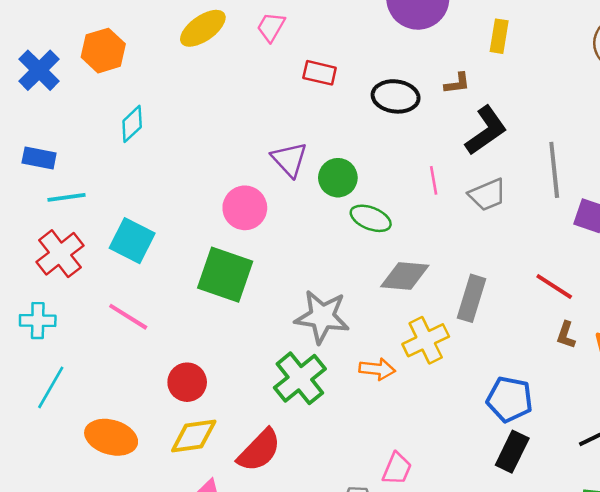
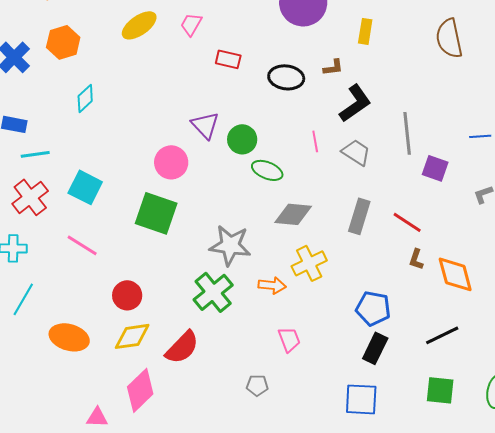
gray trapezoid: (487, 195) -> (356, 152), turned -124
gray rectangle: (472, 298) -> (359, 216), moved
pink trapezoid: (397, 469) -> (289, 339), moved, turned -44

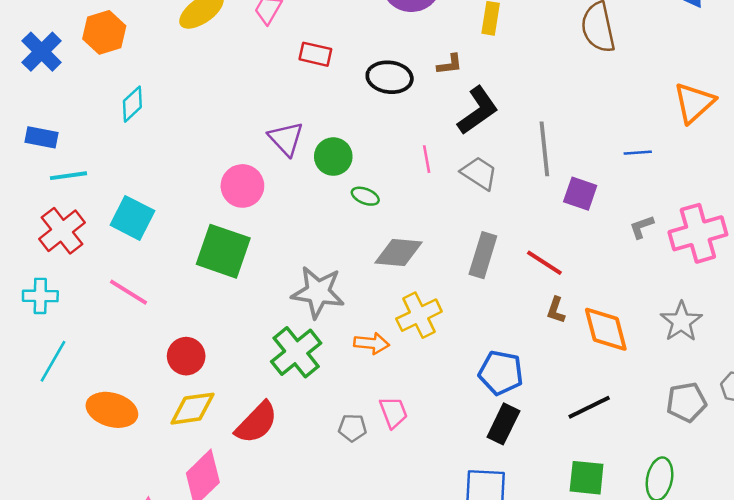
green ellipse: (267, 170) -> (365, 196), size x0.7
gray pentagon: (257, 385) -> (352, 428), moved

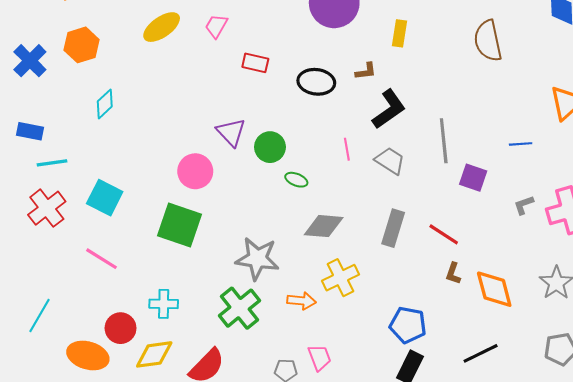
cyan cross: (40, 296) -> (164, 304), moved
red circle: (186, 356) -> (121, 328), moved

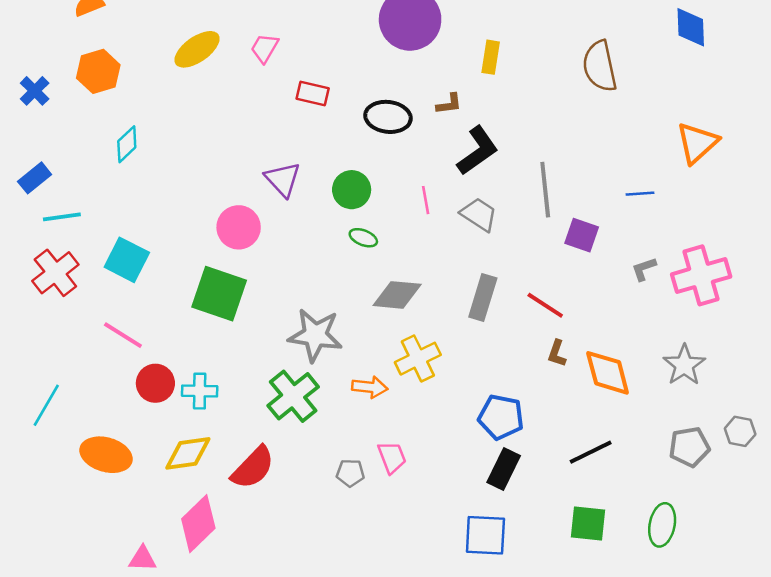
blue cross: (30, 61) -> (35, 91), size x0.7
blue rectangle: (30, 131) -> (35, 178), turned -50
green circle: (270, 147) -> (352, 190), moved
red circle: (121, 328) -> (155, 383), moved

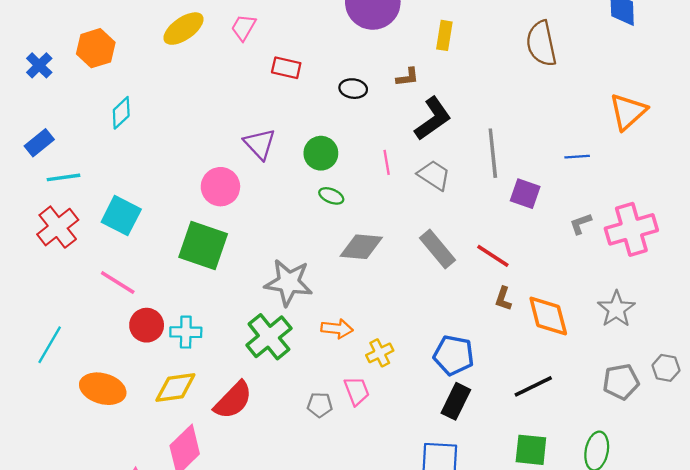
black ellipse: (388, 117) -> (353, 89), size x0.7
gray rectangle: (483, 297) -> (437, 249), turned -57
yellow cross: (418, 359) -> (380, 353), moved, size x0.7

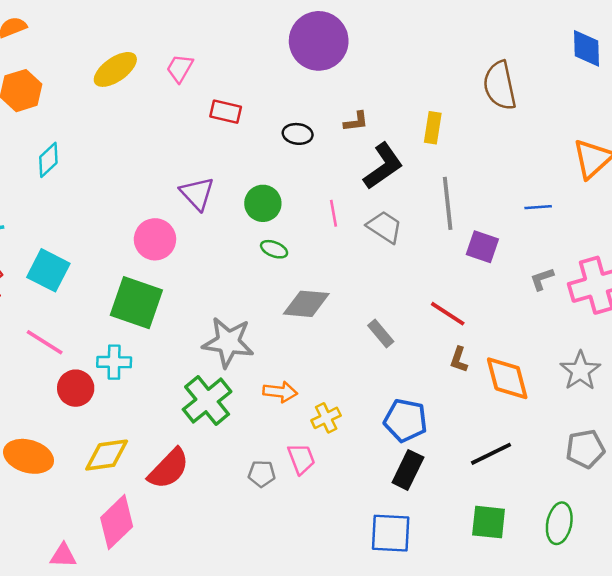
yellow rectangle: (444, 35) -> (433, 128), moved
gray rectangle: (437, 249) -> (381, 334), moved, size x0.7
cyan cross: (186, 332) -> (114, 362), moved

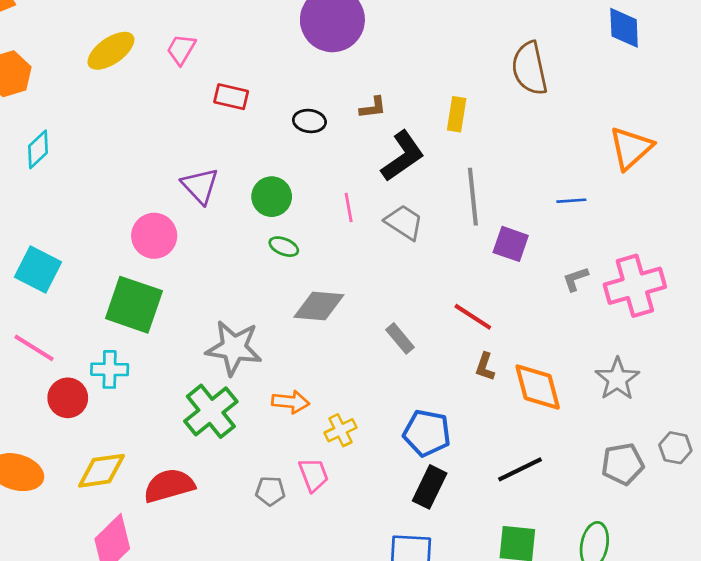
red semicircle: (169, 469) -> (169, 486), turned -150

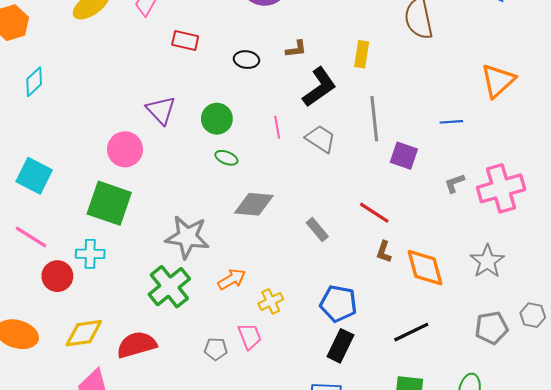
orange arrow: (291, 402) -> (232, 279), turned -36

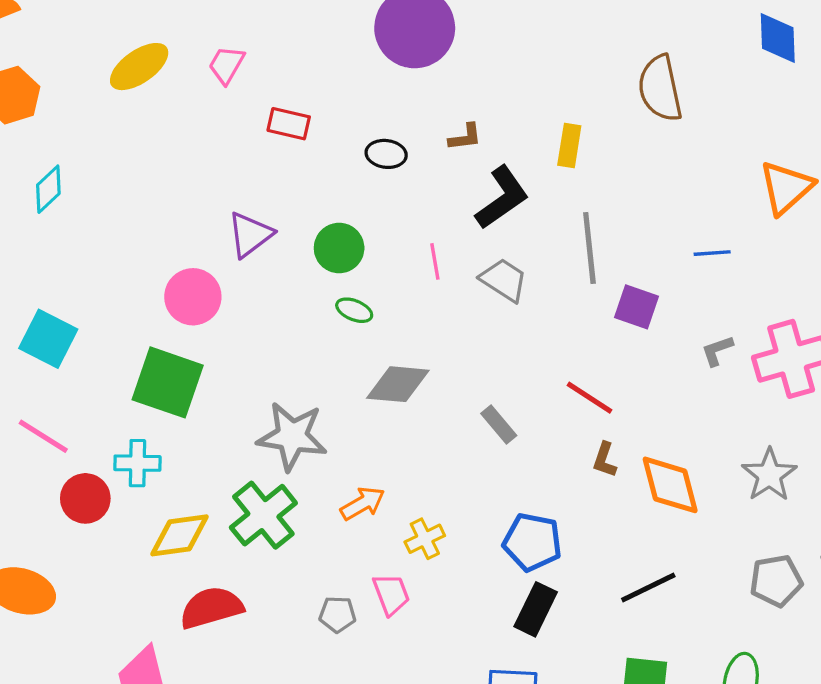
purple triangle: (161, 110) -> (250, 235), turned 36
yellow diamond: (84, 333) -> (179, 535), moved

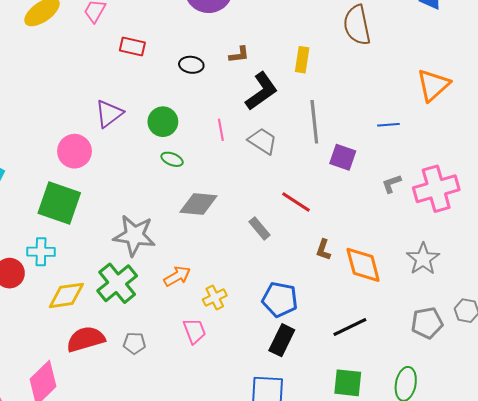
red line: (589, 398) -> (296, 202), moved
gray pentagon: (337, 614) -> (134, 343), moved

